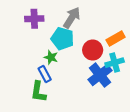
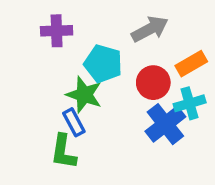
gray arrow: (72, 18) -> (150, 29), moved, turned 30
green star: (51, 57) -> (84, 95), size x1.5

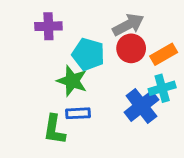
red circle: (153, 83) -> (131, 48), moved
blue rectangle: (74, 122) -> (78, 113), moved, turned -65

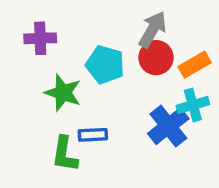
gray arrow: (128, 25) -> (152, 30), turned -32
purple cross: (48, 26) -> (40, 38), moved
green star: (72, 81) -> (63, 93), moved

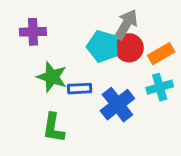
cyan pentagon: (105, 65) -> (103, 46), moved
blue cross: (168, 126) -> (117, 105), moved
blue rectangle: (93, 135) -> (80, 89), moved

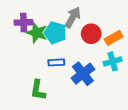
gray arrow: (126, 25) -> (73, 17), moved
cyan pentagon: (103, 46) -> (55, 33), moved
green star: (52, 77) -> (37, 33), moved

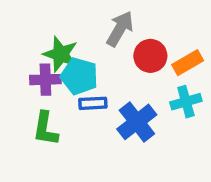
purple cross: (24, 22) -> (45, 80), moved
cyan pentagon: (55, 33) -> (79, 76), moved
green L-shape: (38, 90) -> (45, 129), moved

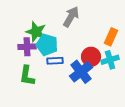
red circle: (150, 56) -> (91, 57), moved
orange rectangle: (188, 63) -> (111, 37), turned -36

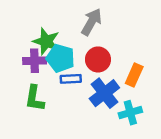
orange rectangle: (111, 37) -> (134, 75), moved
red circle: (91, 57) -> (98, 59), moved
cyan cross: (110, 60) -> (130, 113), moved

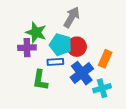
cyan pentagon: (60, 58) -> (60, 45), moved
green L-shape: (35, 98) -> (40, 80), moved

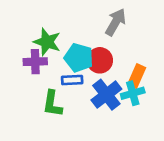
gray arrow: (72, 17) -> (116, 22), moved
cyan cross: (102, 88) -> (133, 93), moved

